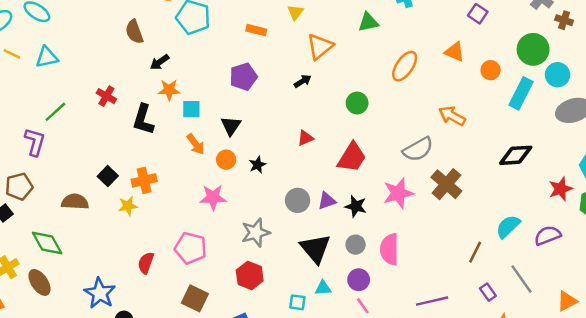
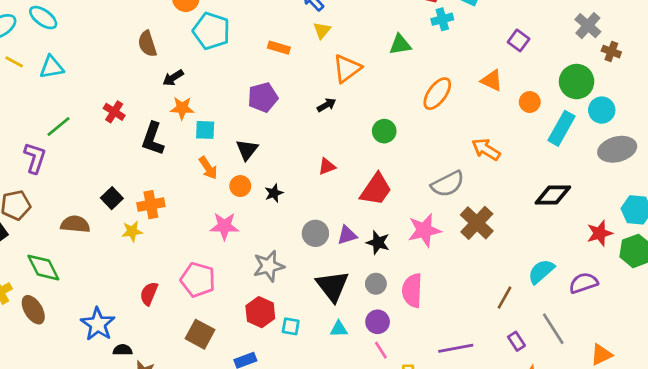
cyan square: (297, 302) -> (291, 326), moved

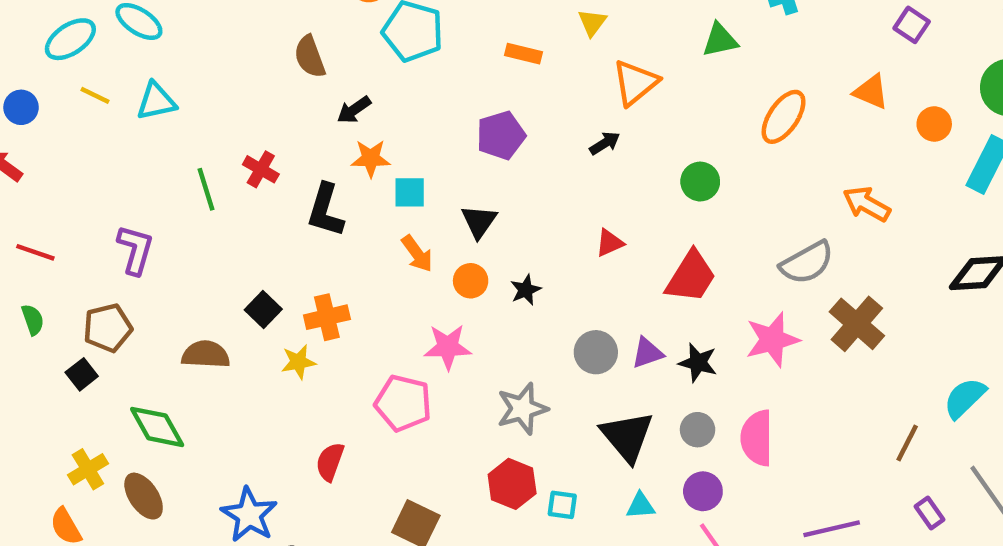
green line: (58, 126) -> (206, 189), moved, turned -65
pink pentagon: (198, 280) -> (403, 403), moved

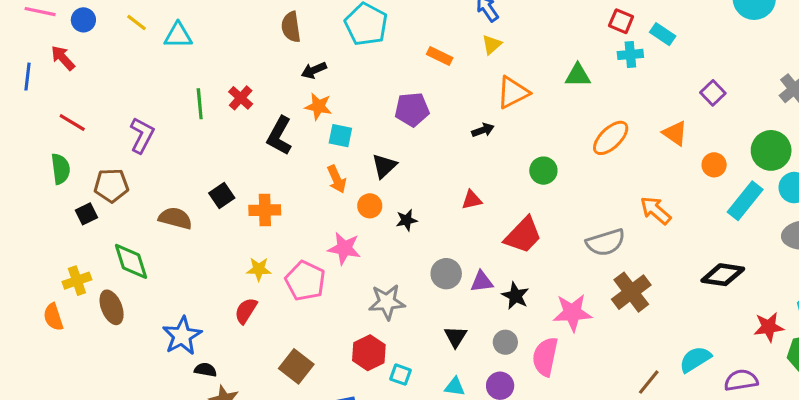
green semicircle: (33, 320) -> (61, 169), size x1.4
pink star: (772, 340) -> (572, 313), moved
yellow star: (298, 362) -> (259, 269), moved
black triangle: (627, 436) -> (456, 337), size x0.6

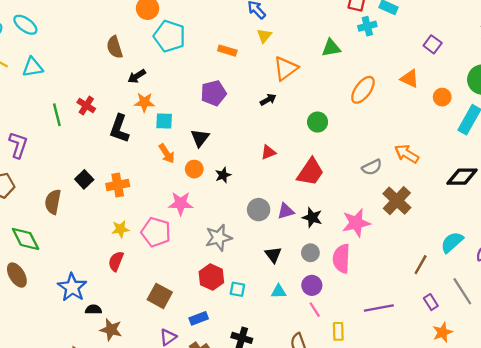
orange arrow: (656, 210) -> (407, 154), moved
brown semicircle: (175, 218) -> (53, 202), turned -85
gray semicircle: (606, 242) -> (372, 167), size x0.7

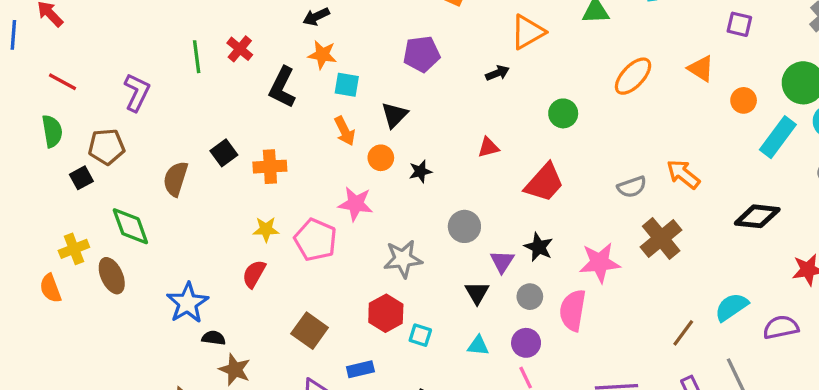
purple square: (433, 44) -> (739, 24), turned -30
purple triangle: (286, 211) -> (502, 262), moved, turned -48

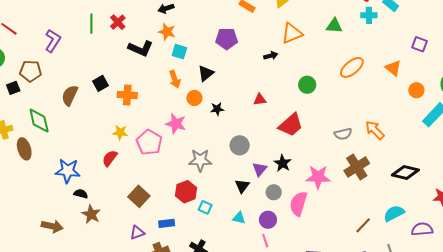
black L-shape: (282, 87) -> (141, 48), turned -100
black diamond: (757, 216) -> (405, 173), moved
blue star: (187, 303) -> (68, 171), turned 30

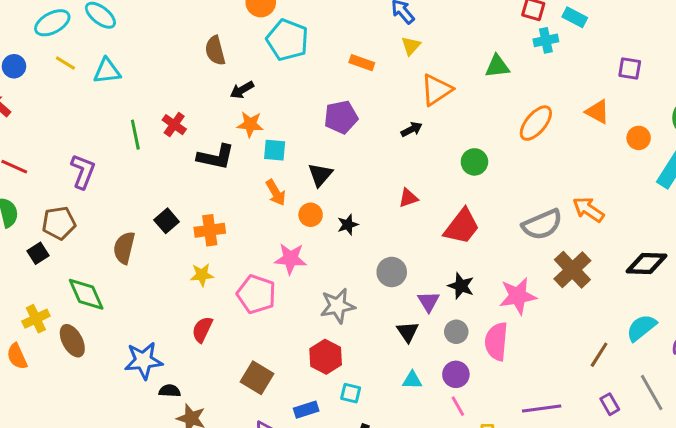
yellow star: (120, 132) -> (202, 275), moved
gray semicircle: (343, 134) -> (542, 225), size x1.5
cyan square: (205, 207) -> (351, 393), moved

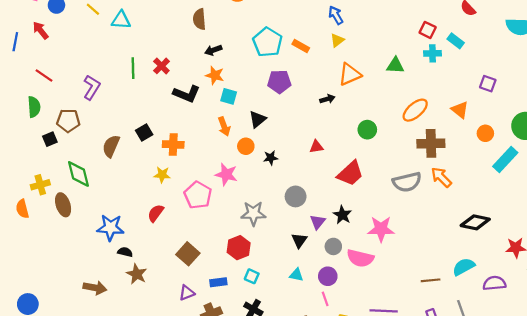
cyan pentagon: (287, 40) -> (267, 42), moved
brown cross: (572, 270) -> (431, 143), moved, turned 32
pink semicircle: (496, 341) -> (360, 258), turned -92
brown line: (599, 355) -> (431, 280), turned 42

